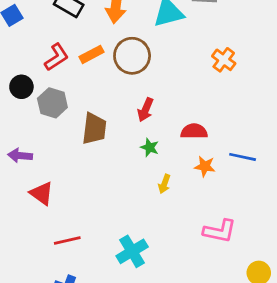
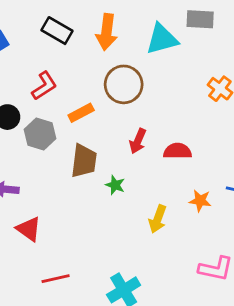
orange rectangle: (92, 54) -> (81, 113), moved
red semicircle: (194, 131) -> (177, 151), moved
green star: (150, 147) -> (115, 185), moved
yellow arrow: (164, 184) -> (158, 219), size x1.4

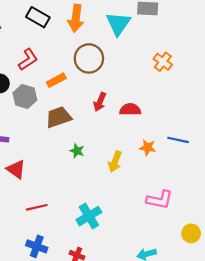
cyan triangle: (162, 39) -> (118, 24), turned -40
brown trapezoid: (84, 161) -> (58, 117), turned -116
green star: (115, 185) -> (77, 151), moved

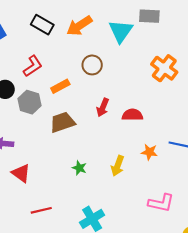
orange arrow: (76, 18) -> (79, 26), turned 50
brown circle: (89, 58) -> (92, 65), size x0.7
orange cross: (163, 62) -> (164, 68), size x1.4
green star: (77, 151) -> (79, 168), moved

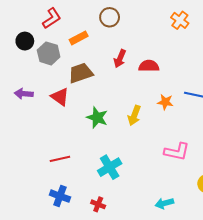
orange cross: (164, 68) -> (180, 20), size x0.7
green star: (79, 168) -> (97, 118), size x1.5
red triangle: (21, 173) -> (60, 97), moved

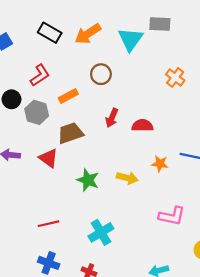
yellow arrow: (134, 115) -> (127, 178), turned -96

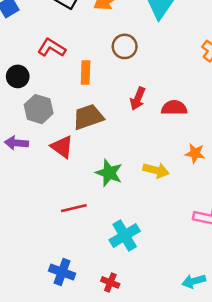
red L-shape: (40, 75) -> (52, 48), turned -115
orange rectangle: (68, 96) -> (86, 73), turned -60
gray hexagon: (37, 112) -> (39, 109), moved
red line: (49, 224) -> (74, 208), moved

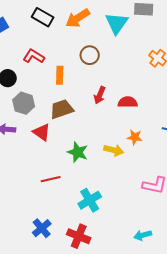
orange star: (195, 153) -> (135, 137), moved
blue cross: (62, 272) -> (42, 228), turned 30
red cross: (110, 282) -> (79, 236), size x1.6

